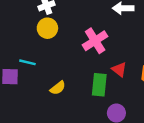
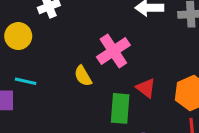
yellow circle: (47, 28) -> (18, 36), moved
yellow semicircle: (58, 88) -> (83, 76), moved, turned 98

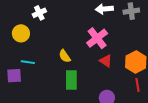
pink cross: (113, 51) -> (97, 38), moved
green rectangle: (120, 108) -> (71, 80), moved

